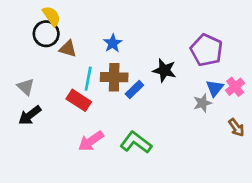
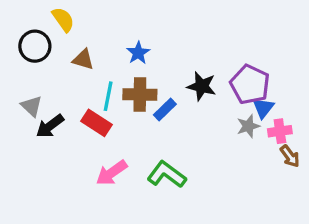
black circle: (46, 34) -> (35, 46), moved
purple pentagon: (207, 50) -> (250, 84), moved
pink cross: (235, 87) -> (280, 131), moved, turned 30
black arrow: (30, 115) -> (50, 126), moved

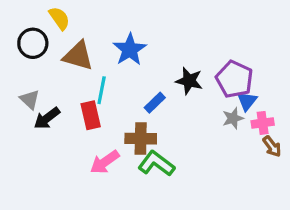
blue star: (138, 53) -> (130, 50), size x1.5
brown triangle: (83, 59) -> (78, 56), size x1.5
brown cross: (140, 94) -> (141, 139), moved
red rectangle: (97, 123) -> (91, 115), turned 44

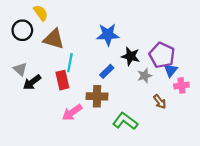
blue star: (130, 50) -> (108, 35), moved, turned 30
gray star: (233, 118) -> (145, 76), moved
brown arrow: (272, 146) -> (160, 102), moved
green L-shape: (156, 164) -> (125, 121), moved

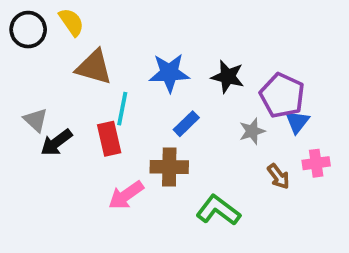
black circle: (22, 30) -> (28, 30), moved
blue star: (108, 35) -> (169, 73), moved
black star: (131, 56) -> (228, 77), moved
pink cross: (181, 85) -> (316, 163), moved

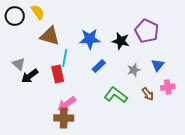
purple pentagon: (282, 95) -> (147, 31), moved
brown cross: (169, 167) -> (64, 118), moved
green L-shape: (218, 210) -> (116, 95), moved

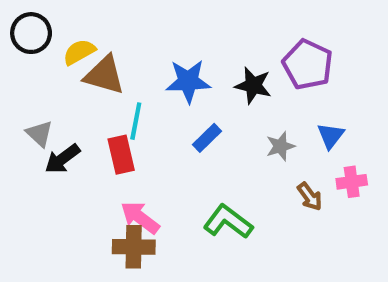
yellow semicircle: (38, 12) -> (79, 52), moved, turned -84
green L-shape: (116, 95) -> (228, 222), moved
pink arrow: (67, 104) -> (140, 217), turned 72

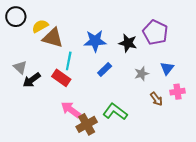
red rectangle: (121, 155) -> (61, 78), turned -42
brown cross: (134, 247) -> (87, 124), moved, turned -30

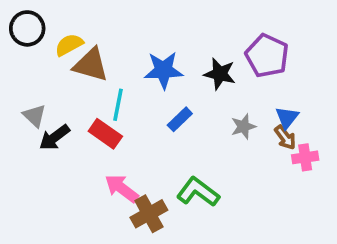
brown arrow: (156, 99) -> (285, 137), moved

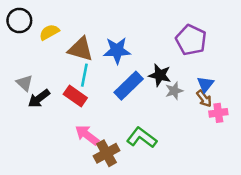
brown triangle: (91, 65) -> (80, 49), moved
black star: (220, 74) -> (160, 75), moved
blue rectangle: (180, 119) -> (129, 86), size x1.6

